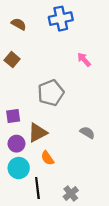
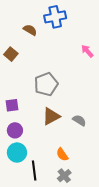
brown semicircle: (19, 24) -> (30, 30), moved
pink arrow: (84, 60) -> (87, 51), moved
brown triangle: (37, 133) -> (51, 116), moved
orange semicircle: (47, 158) -> (62, 155), moved

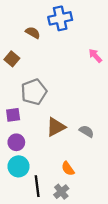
gray pentagon: (46, 84) -> (34, 92), moved
gray cross: (64, 176) -> (61, 192), moved

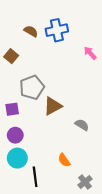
blue cross: (60, 18) -> (57, 30), moved
brown triangle: (56, 127) -> (53, 106), moved
gray cross: (61, 192) -> (85, 182), moved

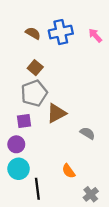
pink arrow: (90, 53) -> (95, 35), moved
brown square: (11, 56) -> (35, 68), moved
purple square: (12, 109) -> (24, 121), moved

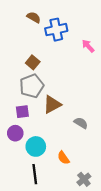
brown semicircle: (33, 33) -> (34, 17), moved
pink arrow: (95, 35) -> (88, 46), moved
cyan circle: (19, 169) -> (36, 146), moved

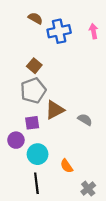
pink arrow: (88, 46) -> (94, 31), moved, turned 32
purple square: (22, 112) -> (32, 123), moved
gray semicircle: (81, 123) -> (85, 120), moved

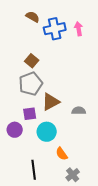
pink arrow: (94, 31) -> (79, 29), moved
gray semicircle: (85, 120) -> (79, 111), turned -32
cyan circle: (38, 154) -> (47, 132), moved
gray cross: (88, 189) -> (73, 175), moved

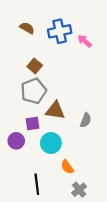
brown semicircle: (33, 17) -> (27, 28), moved
pink arrow: (79, 29) -> (85, 41), moved, turned -40
brown triangle: (51, 102) -> (55, 110), turned 36
gray semicircle: (79, 111) -> (86, 120), turned 112

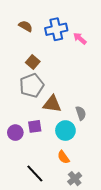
gray semicircle: (86, 120) -> (81, 113), turned -40
purple square: (32, 123) -> (35, 126), moved
cyan circle: (51, 143) -> (65, 131), moved
black line: (37, 184) -> (35, 173), turned -36

